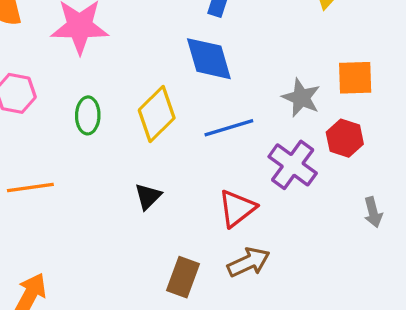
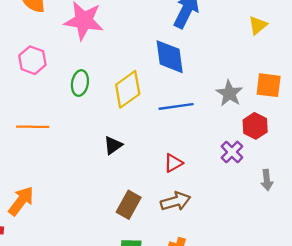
purple cross: (293, 165) -> (232, 152), moved, size x0.7
red triangle: (237, 208) -> (173, 163), size x0.7

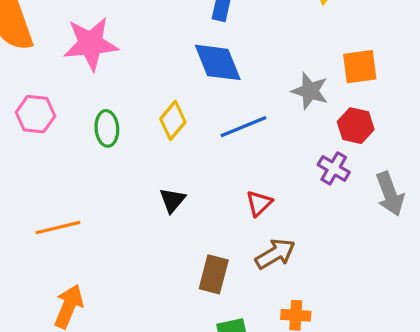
yellow diamond: (128, 89) -> (173, 120), size x0.7
orange line: (33, 127) -> (58, 228), moved
gray arrow: (267, 180) -> (390, 194), size x1.5

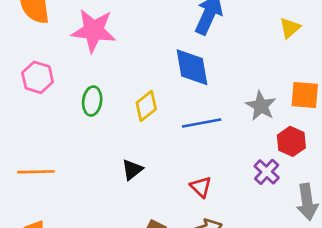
red triangle: (259, 203) -> (201, 187), turned -45

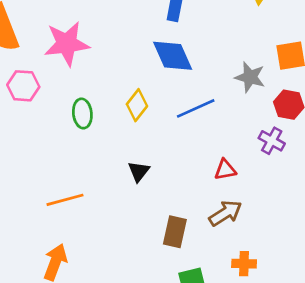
pink hexagon: (38, 77) -> (23, 86), moved
orange line: (36, 172) -> (65, 200), moved
red triangle: (201, 187) -> (225, 170), moved, turned -40

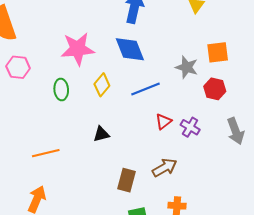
pink star: (67, 44) -> (78, 49), moved
purple cross: (272, 141) -> (190, 127), moved
red triangle: (225, 170) -> (163, 122), moved, turned -30
black triangle: (139, 171) -> (101, 134), turned 36

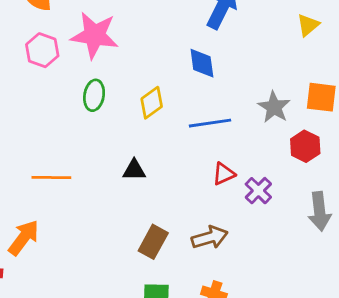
pink star: (78, 49) -> (95, 35), moved
blue diamond: (130, 49) -> (202, 63), size x0.7

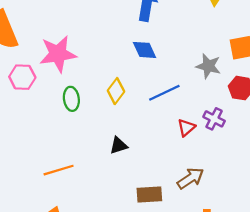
purple cross: (258, 191) -> (214, 119), moved
brown rectangle: (153, 242) -> (149, 194), turned 75

